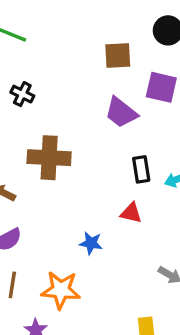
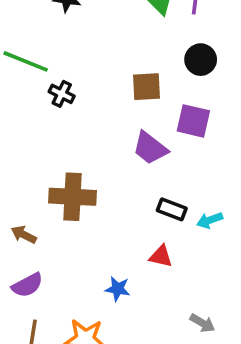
black cross: (22, 94) -> (62, 94), moved
black rectangle: (141, 169) -> (172, 209), turned -60

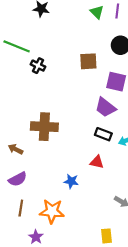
purple trapezoid: (150, 148) -> (105, 107), moved

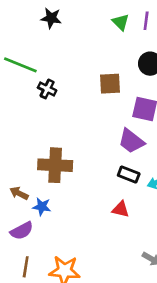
blue star: (71, 181) -> (42, 207), moved

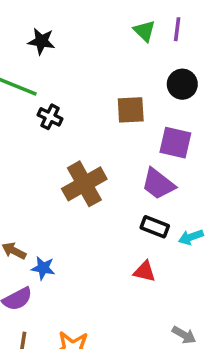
black star: (51, 18) -> (41, 41), moved
brown cross: (55, 165) -> (84, 184), moved, turned -32

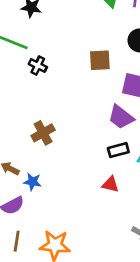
brown cross: (84, 184) -> (43, 133), moved, size x0.7
black rectangle: (155, 227) -> (118, 150), turned -36

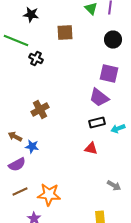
brown square: (100, 60) -> (65, 32), moved
brown line: (17, 241) -> (20, 192), turned 56

